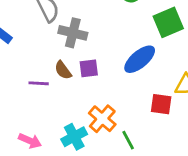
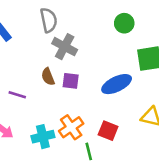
purple line: (39, 83) -> (17, 95), moved
red square: (161, 104) -> (108, 131), moved

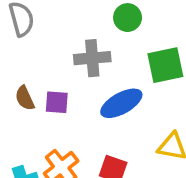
gray cross: (65, 47) -> (92, 58), moved, turned -30

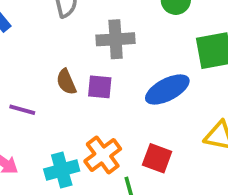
gray cross: (92, 58) -> (116, 39), moved

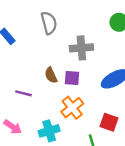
orange cross: (103, 155) -> (72, 108), moved

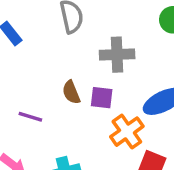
orange cross: (72, 108) -> (127, 132), moved

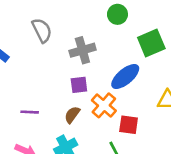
brown semicircle: (71, 92) -> (72, 115), moved, turned 72

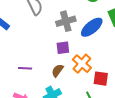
blue ellipse: (125, 76) -> (92, 27), moved

